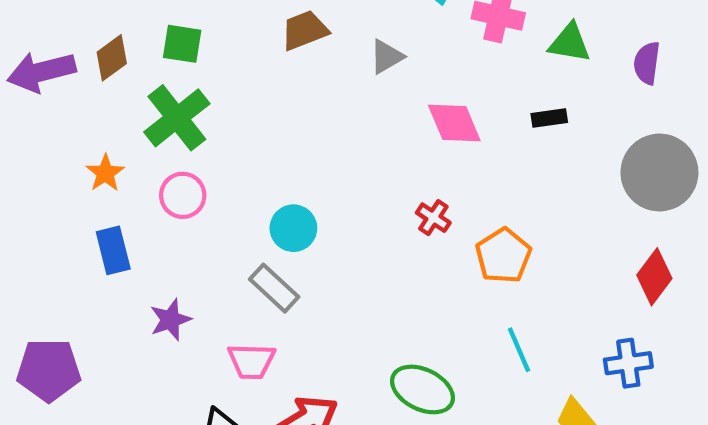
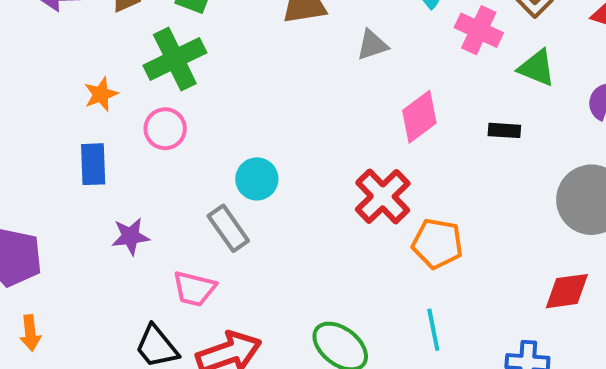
pink diamond: (454, 123) -> (419, 117), turned 64
red cross: (433, 218) -> (383, 196), size x1.8
orange pentagon: (503, 256) -> (437, 243), turned 30
red diamond: (654, 277) -> (567, 291), turned 33

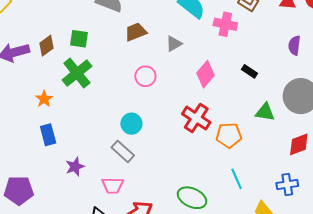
green triangle: (537, 68) -> (265, 112), moved
pink circle: (165, 129) -> (145, 76), moved
black rectangle: (504, 130) -> (249, 71), turned 42

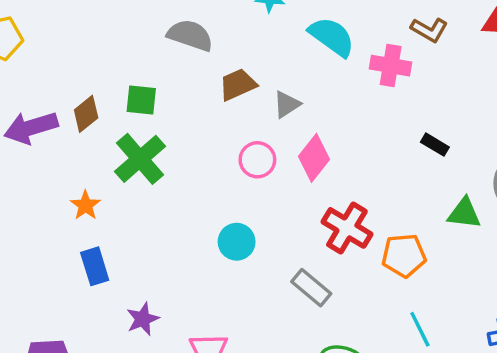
gray triangle: (174, 44) -> (287, 104), moved
pink diamond: (206, 74) -> (314, 158), moved
gray rectangle: (123, 151) -> (311, 288), moved

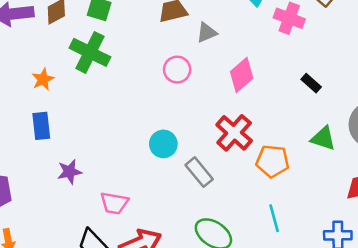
pink diamond: (314, 158) -> (242, 75), moved
green cross: (140, 159) -> (90, 52), turned -33
cyan circle: (237, 242) -> (163, 144), moved

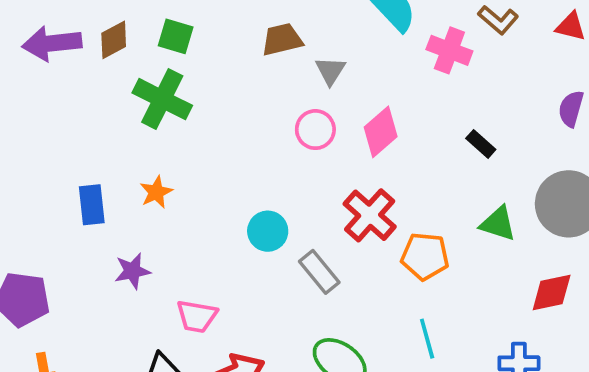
gray triangle: (207, 33) -> (330, 71), turned -35
pink circle: (177, 70) -> (315, 130), moved
orange star: (43, 79) -> (156, 192), moved

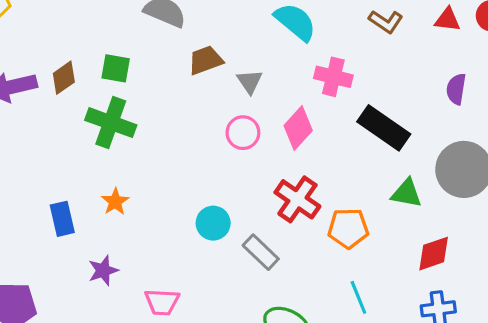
pink cross: (449, 50) -> (333, 77), moved
black rectangle: (481, 144) -> (384, 128), size x2.0
red diamond: (552, 292) -> (434, 254), moved

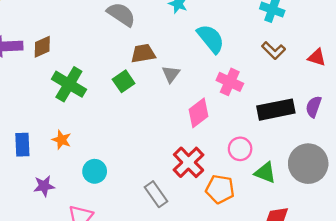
green square: (116, 68) -> (124, 81), moved, turned 35
black rectangle: (384, 128) -> (276, 110), moved, turned -57
pink circle: (243, 133) -> (240, 149), moved
orange star: (115, 202) -> (62, 140), turned -30
cyan circle: (213, 223) -> (95, 171), moved

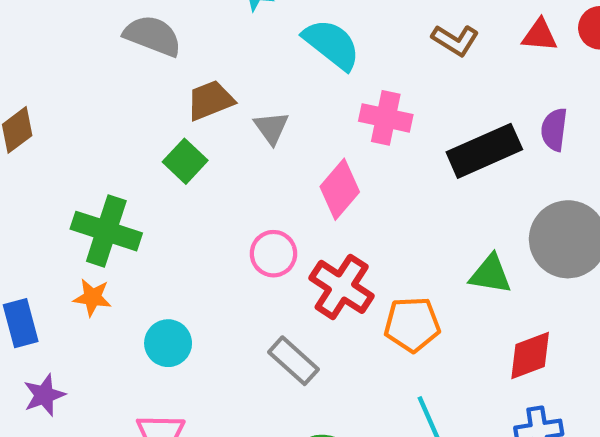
green cross: (69, 84) -> (106, 231), moved
pink circle: (240, 149) -> (273, 254), moved
purple star: (44, 186) -> (44, 395), moved

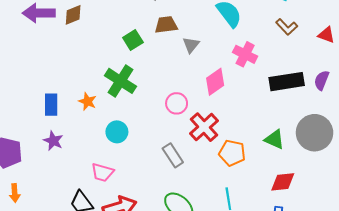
green square: (185, 161) -> (133, 40), moved
green cross: (106, 231) -> (121, 81), moved
purple star: (44, 395) -> (53, 141), turned 30

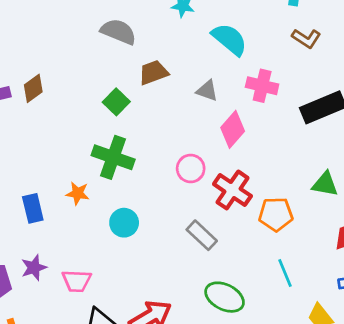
gray triangle: (191, 45) -> (207, 91), moved, turned -36
purple star: (53, 141) -> (34, 268), moved, turned -30
pink trapezoid: (102, 172) -> (77, 281), moved

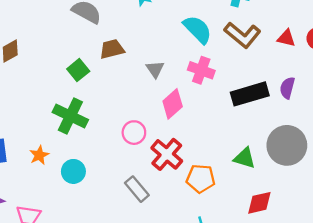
brown L-shape: (306, 38) -> (242, 35), size x1.5
cyan semicircle: (229, 39) -> (197, 29), moved
gray triangle: (207, 91) -> (155, 69), turned 30
orange star: (78, 193) -> (39, 155), moved, turned 30

